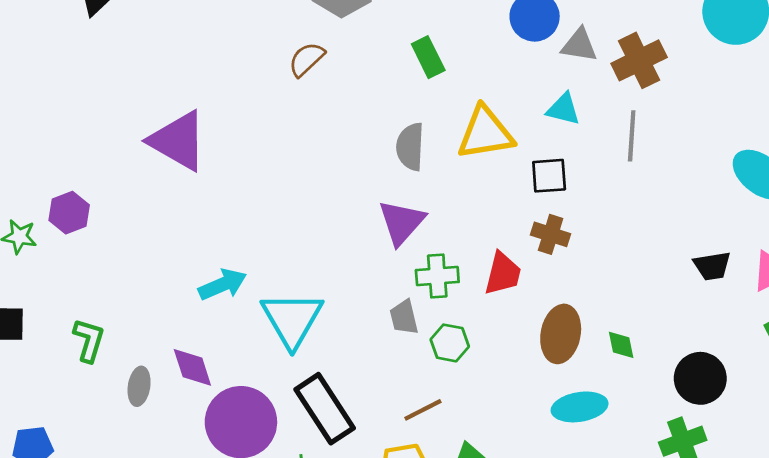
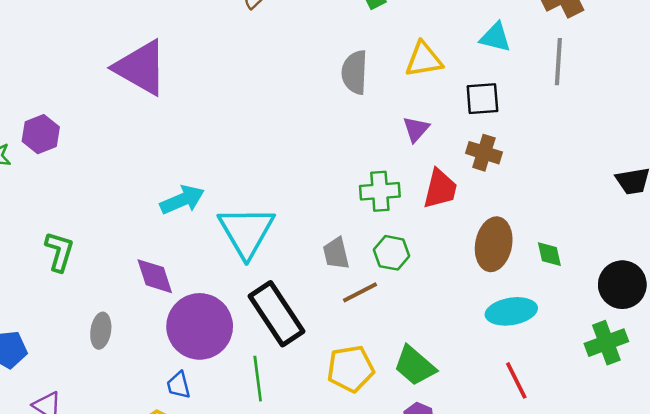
yellow triangle: (485, 133) -> (424, 60), size x0.7
purple triangle: (401, 222) -> (416, 129), moved, size x0.6
gray trapezoid: (404, 317) -> (336, 253), moved
gray ellipse: (139, 386) -> (101, 331), moved
brown line: (423, 410) -> (360, 292), moved

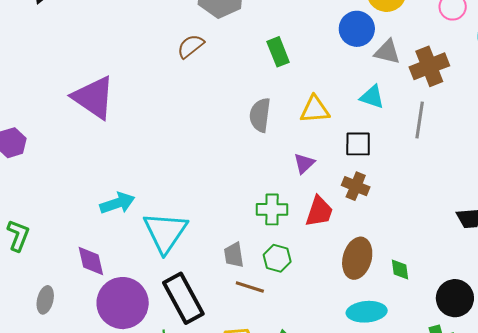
brown line: (360, 292) -> (250, 287), turned 40

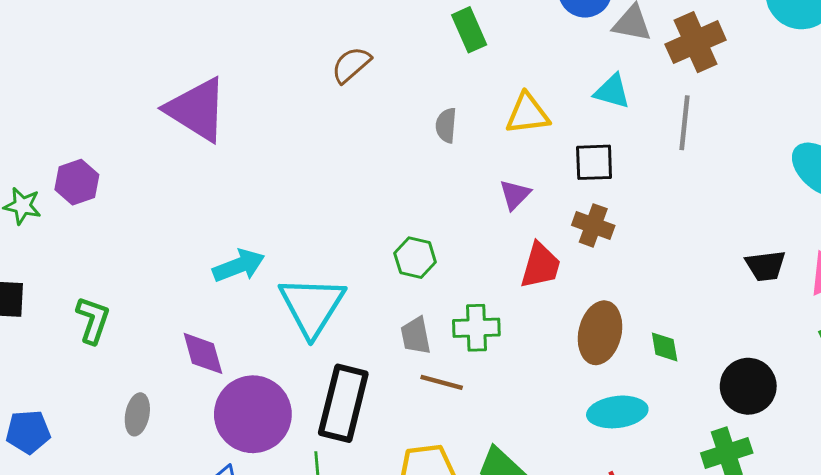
brown semicircle: (191, 46) -> (351, 65), moved
gray semicircle: (260, 115) -> (446, 125), size x0.7
green cross: (272, 209) -> (476, 328), moved
green hexagon: (277, 258) -> (415, 258), moved
black rectangle: (183, 298) -> (343, 403), turned 45

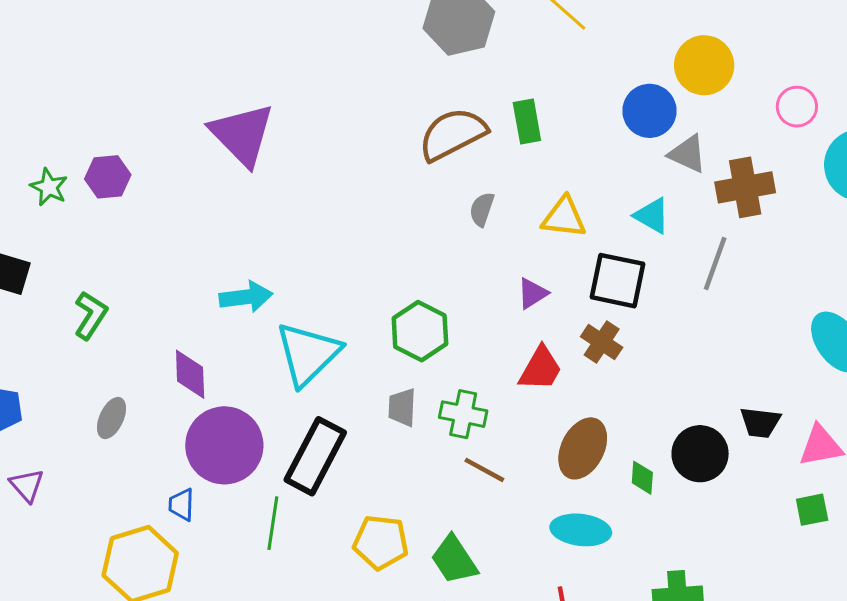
brown semicircle: (351, 65) -> (453, 134), moved, size x1.6
black square: (594, 162) -> (617, 281), size x1.4
green hexagon: (415, 258) -> (420, 331), size x1.4
brown line: (442, 382) -> (484, 470), moved
black circle: (748, 386) -> (700, 454), moved

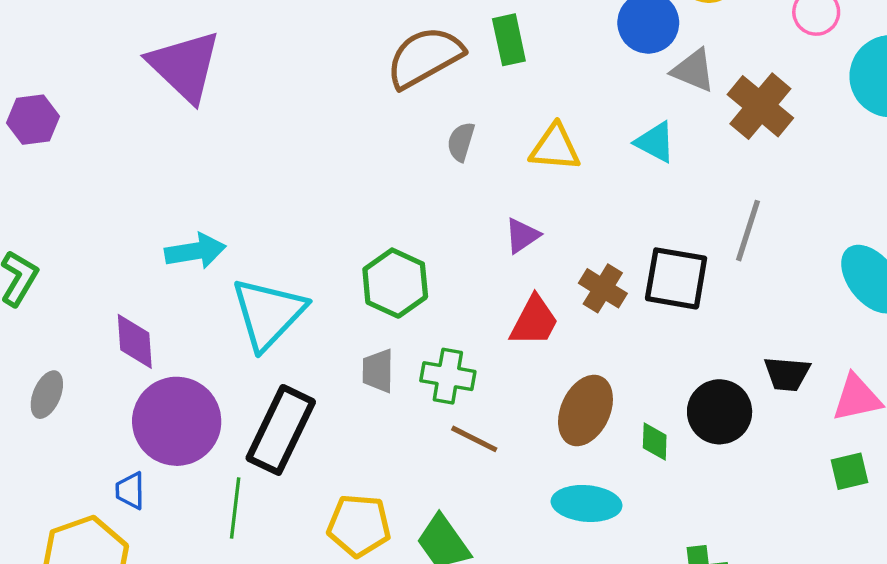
brown cross: (745, 187) -> (760, 106), turned -38
gray line: (715, 264) -> (748, 231), moved
black square: (617, 281) -> (676, 278), moved

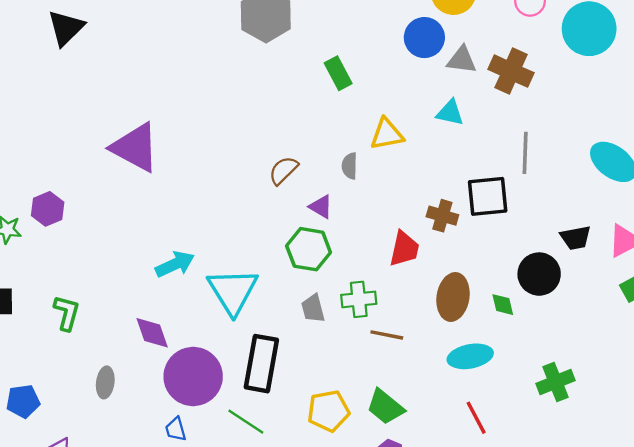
brown semicircle: (425, 57) -> (283, 170), moved, size x0.6
gray semicircle: (461, 142) -> (350, 166), moved
purple triangle: (522, 236) -> (321, 207), moved, turned -40
green line: (235, 508) -> (246, 422), turned -48

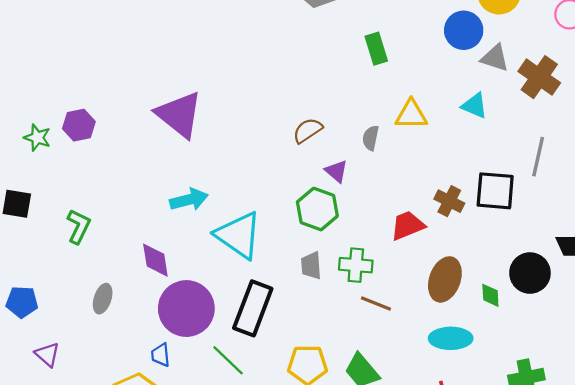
purple triangle: (135, 148) -> (179, 115), moved
red trapezoid: (404, 249) -> (408, 226), turned -135
cyan triangle: (233, 291) -> (239, 235), turned -34

